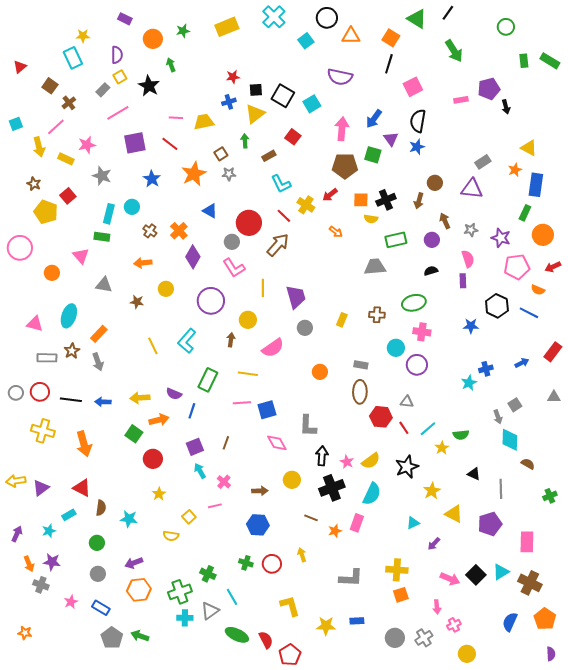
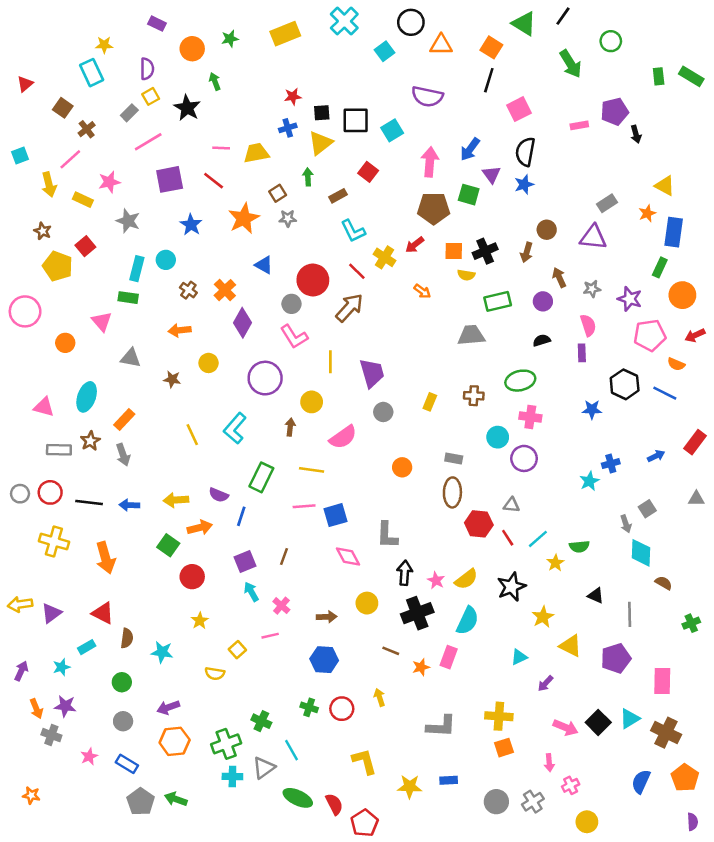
green circle: (506, 27) -> (611, 41), moved
black square: (283, 96) -> (356, 120), turned -30

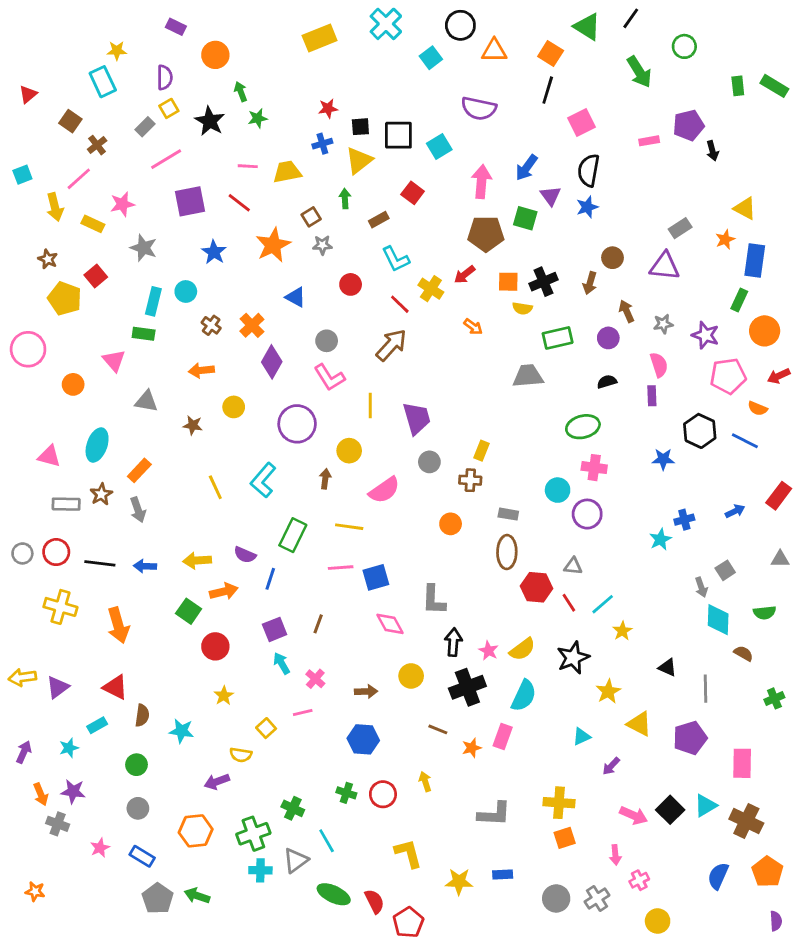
green star: (230, 39) -> (258, 118), moved
red circle: (313, 280) -> (351, 284), moved, size x0.6
brown cross: (474, 396) -> (470, 480), moved
green semicircle: (579, 546) -> (765, 613), moved
purple arrow: (168, 707) -> (217, 782), moved

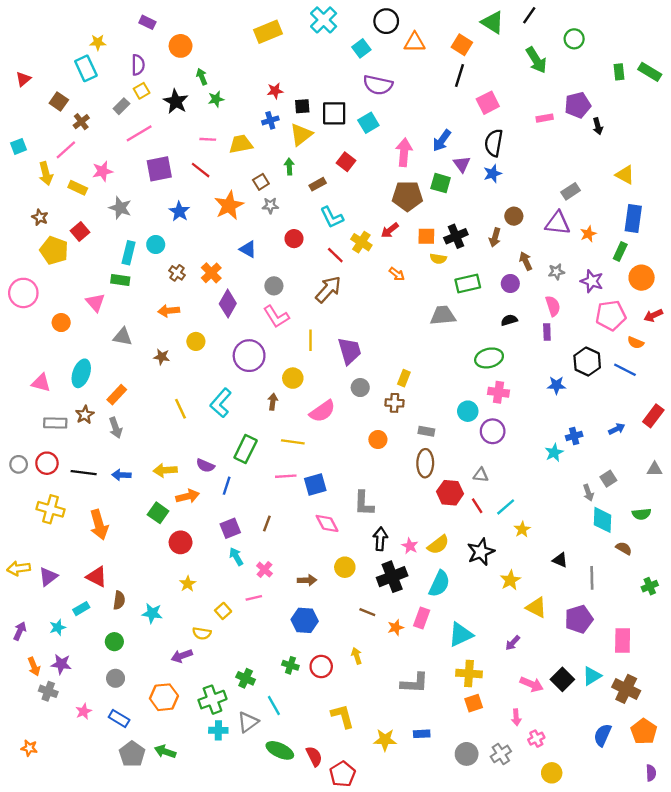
purple semicircle: (479, 108) -> (378, 85), moved
orange star: (725, 239) -> (588, 234), moved
cyan triangle: (582, 737) -> (461, 635), moved, size x1.6

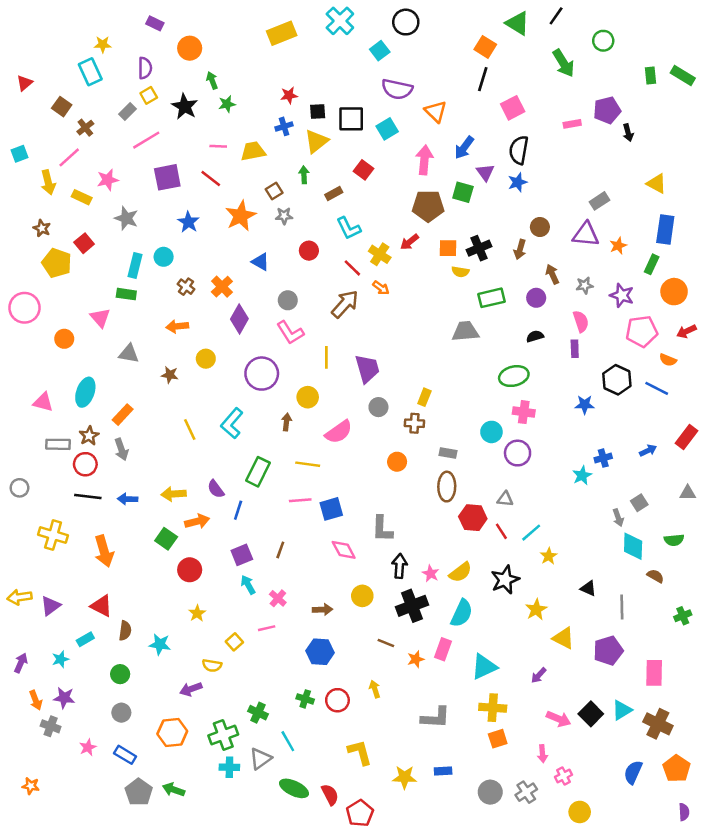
orange triangle: (415, 42) -> (436, 111), moved, turned 45
orange arrow: (397, 274) -> (381, 288), moved
red circle: (47, 463) -> (85, 464), moved
purple semicircle: (205, 466) -> (216, 489), turned 30

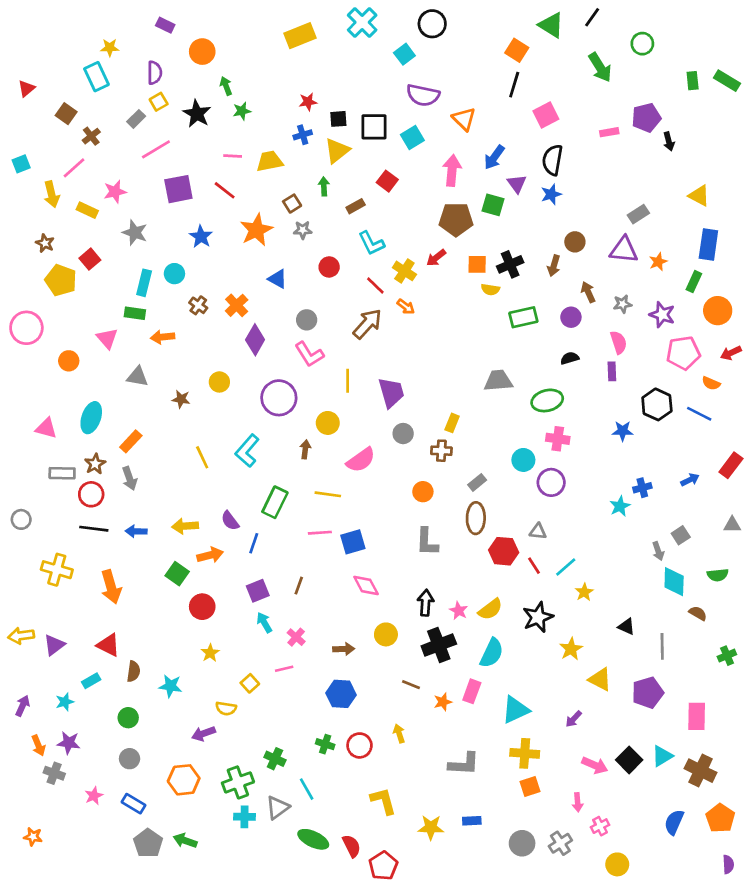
orange arrow: (177, 326) -> (163, 337), moved
gray trapezoid: (465, 331) -> (498, 381), moved
gray rectangle: (448, 453) -> (477, 482), turned -49
gray L-shape: (382, 529) -> (427, 542), moved

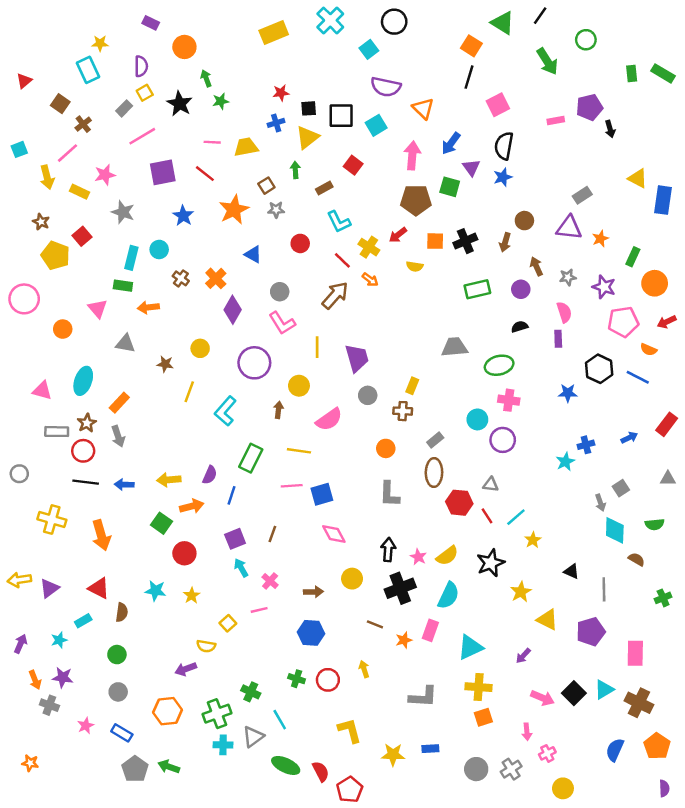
blue rectangle: (708, 245) -> (663, 200), moved
yellow semicircle: (490, 289) -> (415, 266), moved
yellow line: (202, 457) -> (189, 392), moved, turned 45
purple semicircle: (230, 521) -> (210, 475), turned -120
cyan star: (170, 686) -> (156, 591), moved

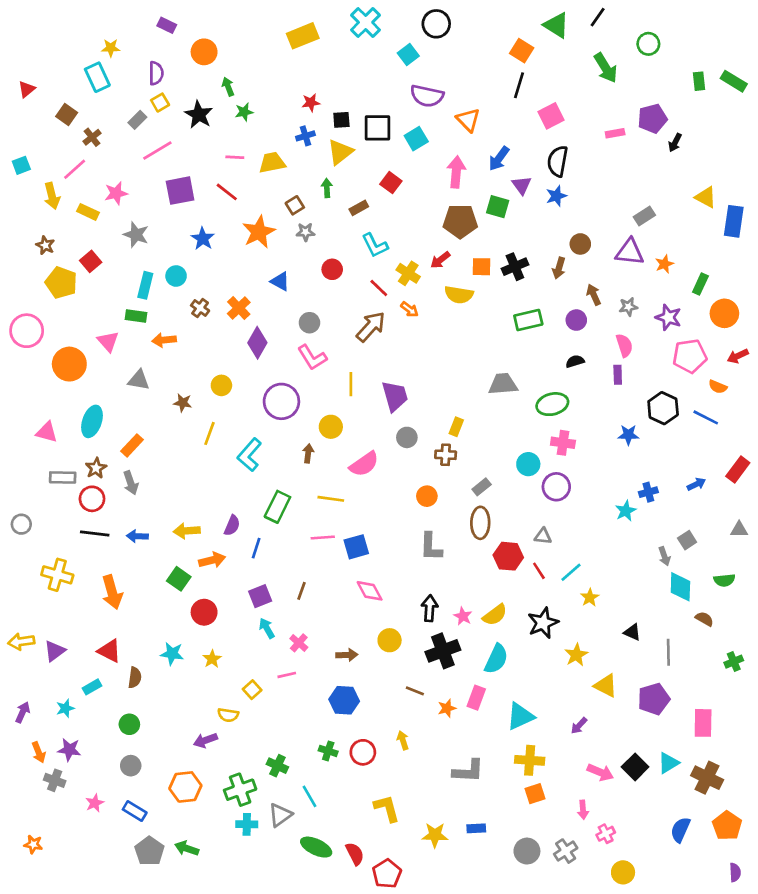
black arrow: (610, 129) -> (675, 143), turned 42
yellow semicircle: (415, 266) -> (459, 295), size x1.5
orange circle: (63, 329) -> (69, 364), size x1.6

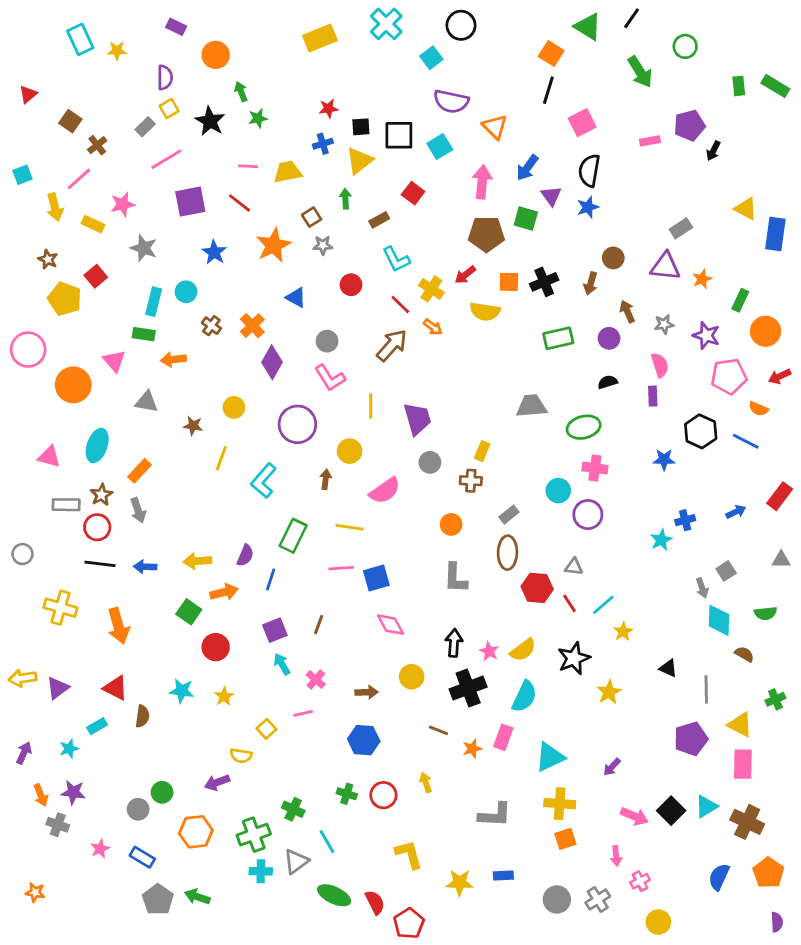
cyan rectangle: (97, 77) -> (80, 39), moved
yellow triangle: (606, 686) -> (740, 725), moved
green circle: (129, 724) -> (162, 792), moved

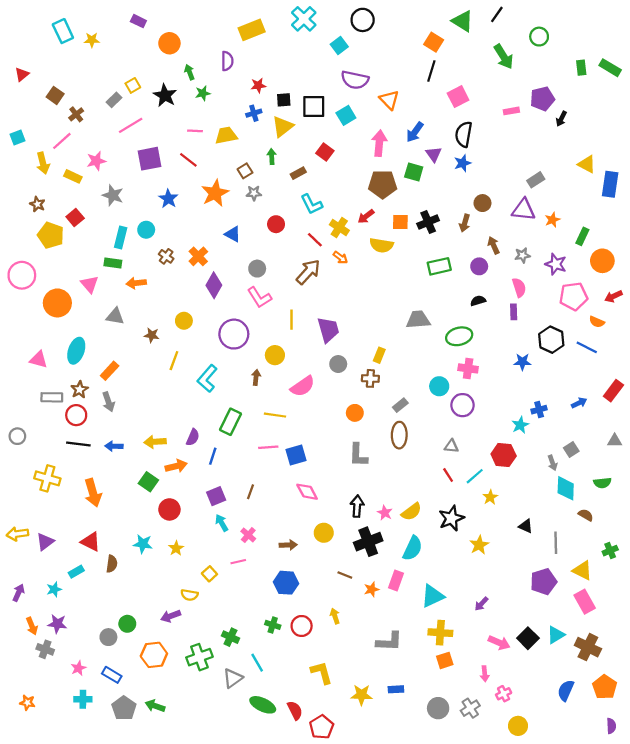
purple semicircle: (165, 77) -> (227, 61), moved
red hexagon: (537, 588) -> (504, 455), moved
pink rectangle: (743, 764) -> (585, 602), turned -30
cyan cross: (261, 871) -> (83, 699), moved

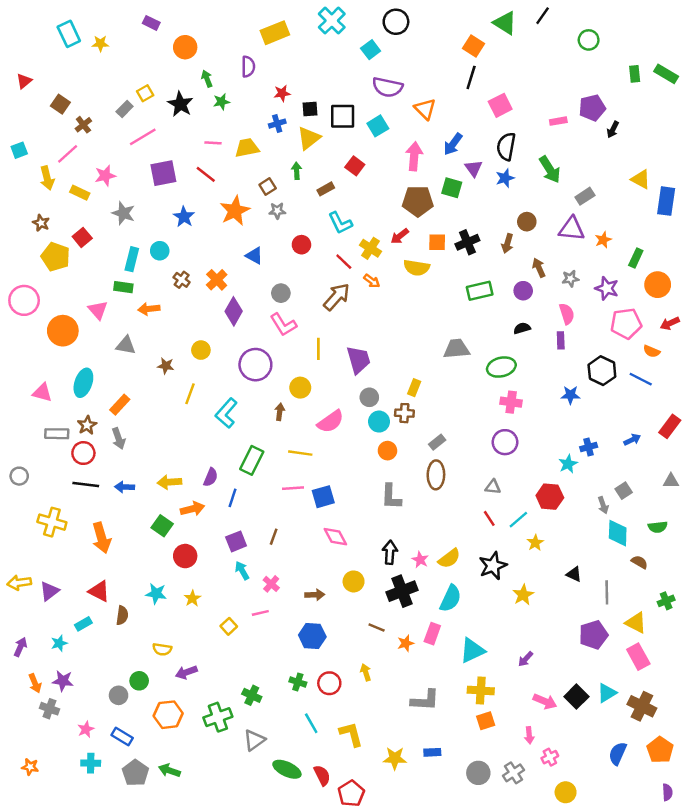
green arrow: (504, 57) -> (550, 170), moved
cyan circle: (439, 386) -> (379, 422), moved
yellow semicircle: (189, 595) -> (162, 649), moved
cyan line: (257, 663) -> (311, 723), moved

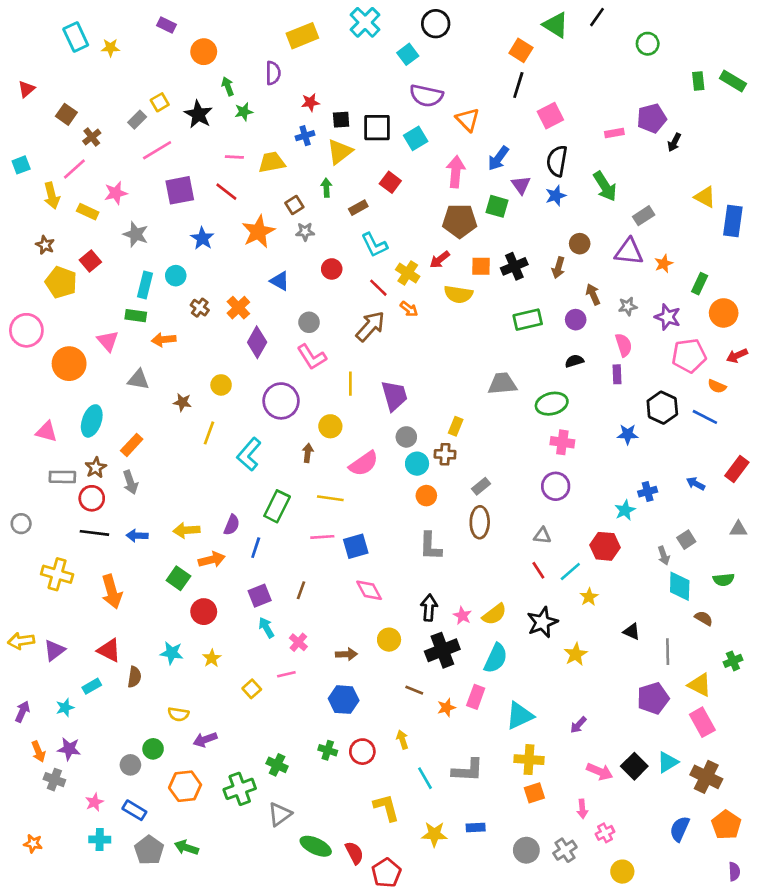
blue arrow: (632, 440) -> (696, 484), turned -126
cyan line: (311, 723) -> (425, 778), moved

